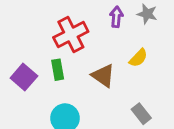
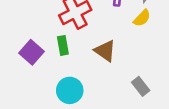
yellow semicircle: (138, 58) -> (142, 18), moved

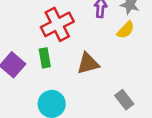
brown triangle: (105, 51) -> (88, 63), turned -50

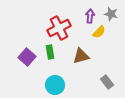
yellow semicircle: (126, 30) -> (99, 32), moved

